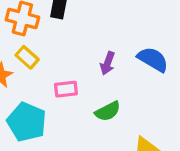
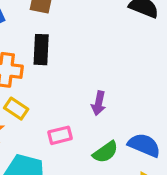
blue semicircle: (153, 59) -> (144, 145), moved

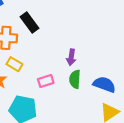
black rectangle: (41, 50) -> (29, 22), turned -36
green semicircle: (105, 152) -> (75, 79), moved, turned 132

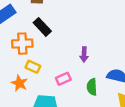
green semicircle: (75, 79) -> (92, 87), moved

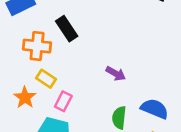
purple arrow: (84, 54) -> (116, 74), turned -72
pink rectangle: (63, 79) -> (63, 101), moved, turned -48

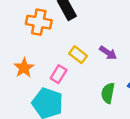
yellow rectangle: (46, 79) -> (78, 55), moved

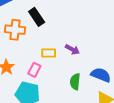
yellow rectangle: (78, 55) -> (49, 53), turned -32

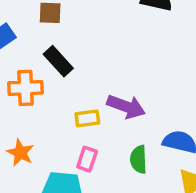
purple arrow: (72, 49) -> (126, 107), size x1.5
pink rectangle: (34, 70) -> (87, 159), moved

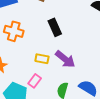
black rectangle: (58, 61) -> (55, 27), moved

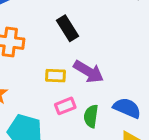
pink rectangle: (35, 81) -> (65, 106), moved, turned 40

